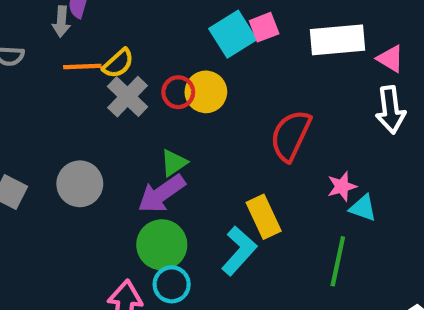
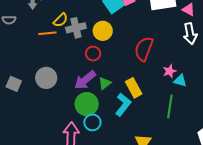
orange line: (82, 66) -> (47, 33), moved
red circle: (178, 92) -> (93, 54), moved
gray cross: (128, 97) -> (76, 28), moved, turned 36
green triangle: (174, 163) -> (105, 83), moved

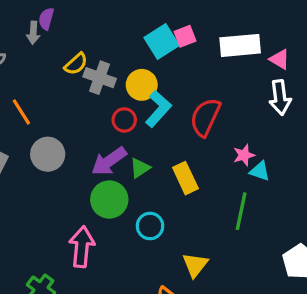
gray cross: (76, 28) -> (100, 78), turned 30
orange line: (47, 33) -> (21, 112), moved, turned 60
cyan L-shape: (123, 105) -> (158, 109), moved
cyan circle: (92, 122) -> (150, 226), moved

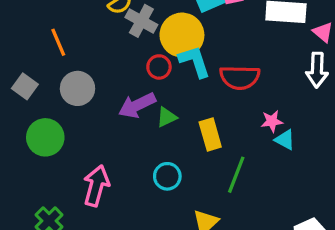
yellow circle: (142, 85) -> (182, 35), size x1.4
cyan L-shape: (158, 109) -> (195, 61), turned -69
red semicircle: (205, 117) -> (240, 77), turned -123
green circle: (109, 199) -> (45, 137), moved
green line: (241, 211) -> (236, 175), moved

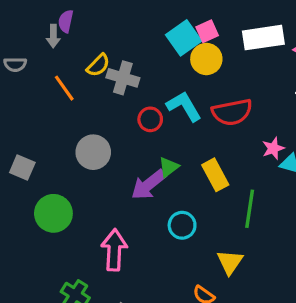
yellow circle: (182, 35) -> (206, 59), moved, size x0.7
orange line: (58, 42) -> (64, 88), moved
gray circle: (77, 88) -> (93, 152), moved
purple arrow: (137, 105) -> (148, 185), moved

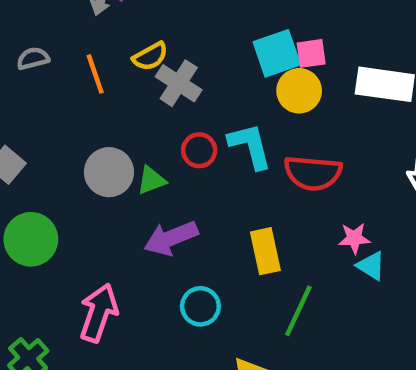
gray semicircle: (15, 64) -> (33, 58), moved, turned 150
green triangle: (169, 167) -> (151, 180), moved

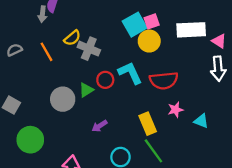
green triangle: (151, 180) -> (86, 90), moved
purple arrow: (171, 238) -> (99, 126), size x0.6
pink star: (354, 238) -> (175, 110), moved
green line: (298, 311) -> (153, 151), moved, turned -50

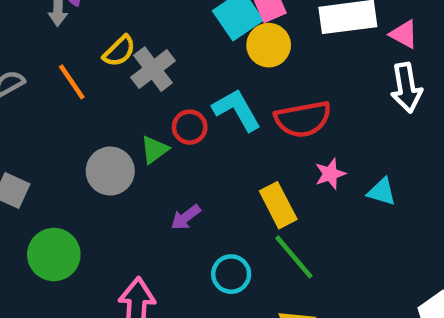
gray cross: (89, 49) -> (153, 69), turned 35

